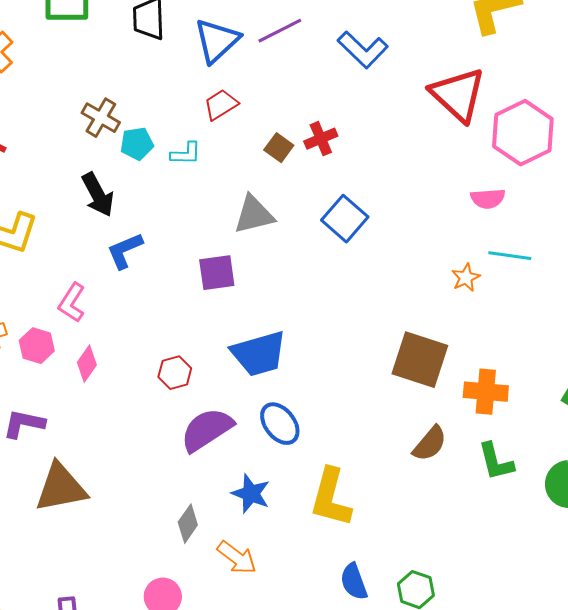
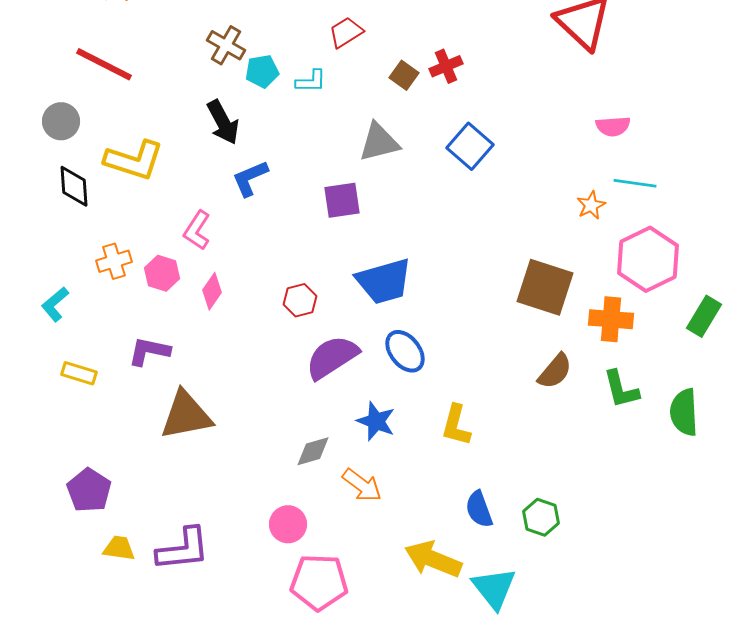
pink hexagon: (523, 133) -> (648, 259), moved
yellow L-shape: (331, 498) -> (456, 425), size x0.7
gray diamond: (188, 524) -> (313, 451), turned 39

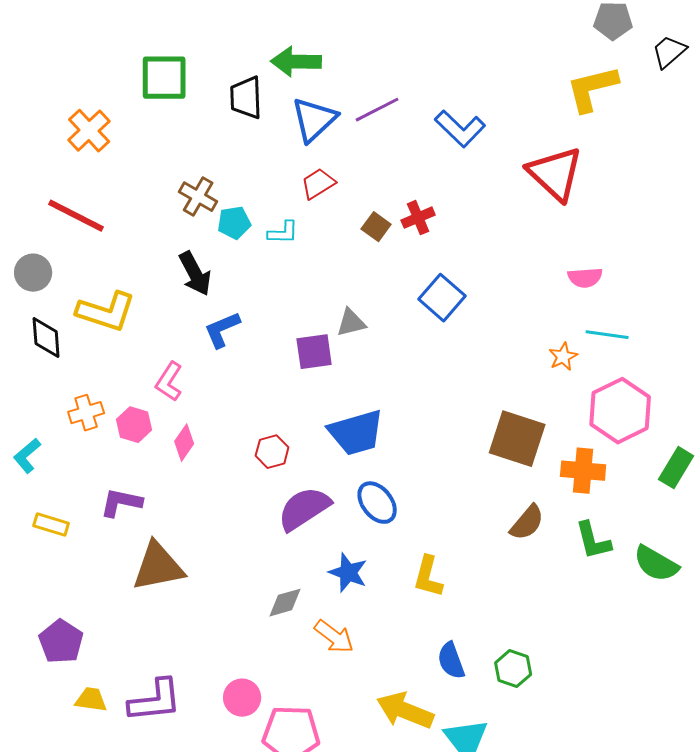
gray triangle: (379, 142) -> (351, 323), moved, size x0.7
green semicircle: (684, 412) -> (656, 564), turned -57
pink circle: (288, 524) -> (242, 698), moved

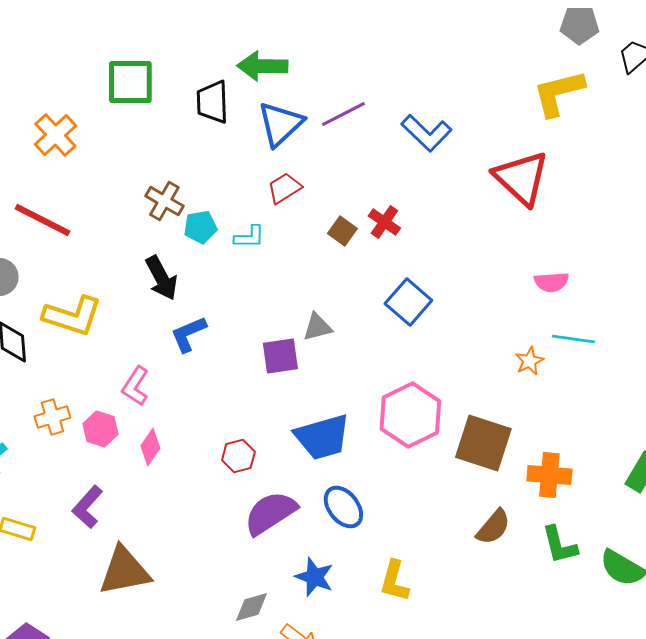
red cross: (418, 218) -> (384, 222), turned -32
pink hexagon: (620, 411) -> (410, 415), moved
purple L-shape: (121, 503) -> (87, 507), turned -60

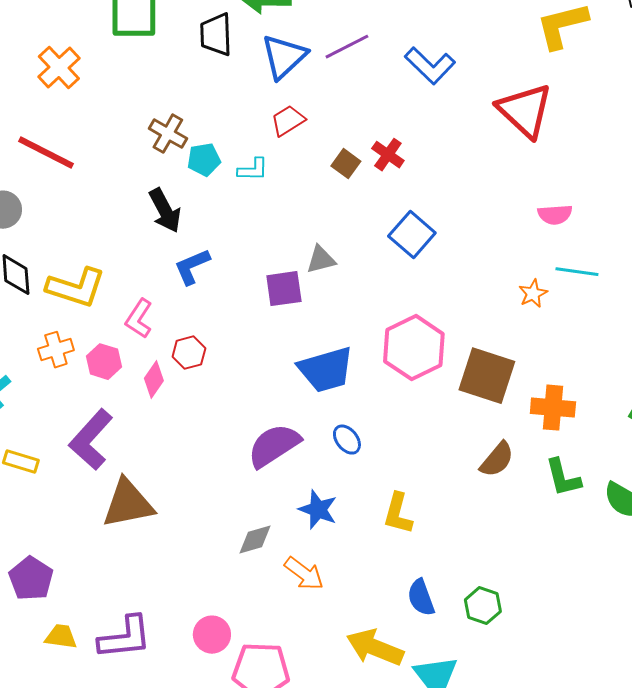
yellow L-shape: (72, 316) -> (76, 288), moved
red hexagon: (238, 456) -> (189, 353), moved
purple L-shape: (87, 507) -> (91, 440), size x1.4
blue ellipse: (343, 507) -> (347, 440), size x0.7

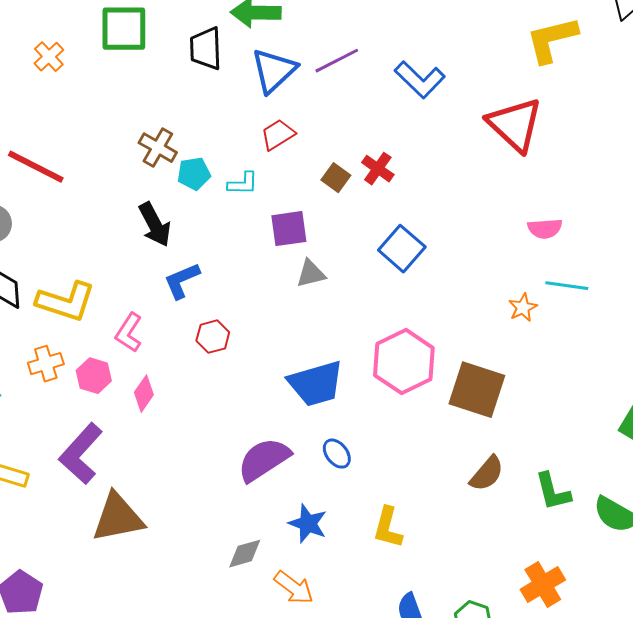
orange cross: (59, 68) -> (49, 57), moved, size x0.7
purple square: (284, 289) -> (289, 229), moved
red hexagon: (189, 353) -> (213, 337), moved
orange cross: (553, 408) -> (543, 585), moved, turned -36

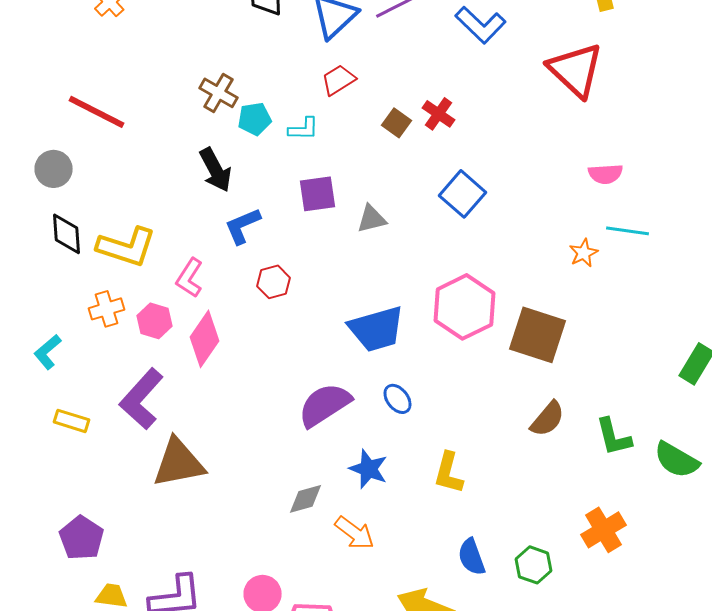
purple square: (289, 229) -> (318, 194), moved
pink diamond: (144, 394) -> (204, 339), size x1.5

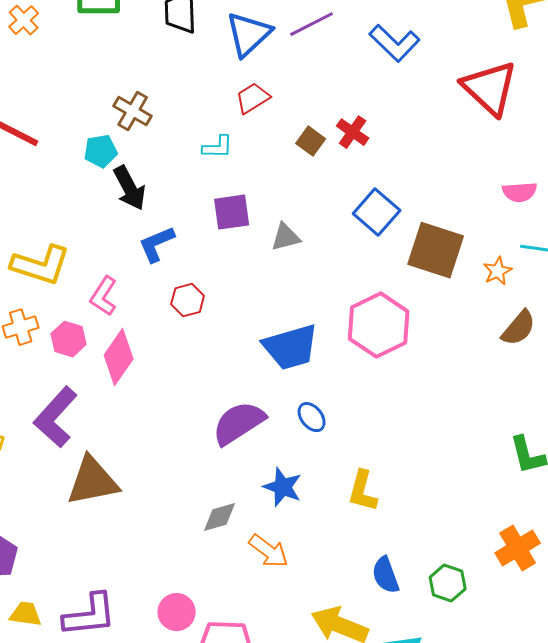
cyan pentagon: (254, 119) -> (101, 151), moved
brown square: (538, 335) -> (436, 250), moved
brown semicircle: (548, 419) -> (519, 328), moved

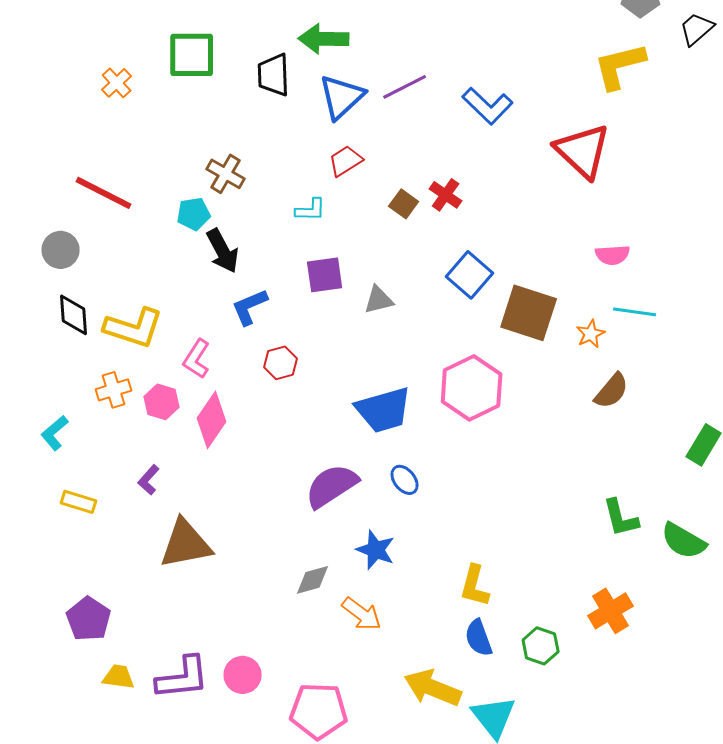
purple L-shape: (56, 417) -> (149, 480), size x0.5
yellow L-shape: (363, 491) -> (475, 586), moved
pink circle: (177, 612) -> (243, 675), moved

